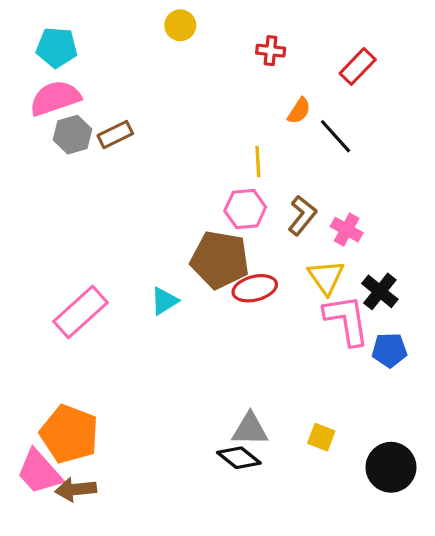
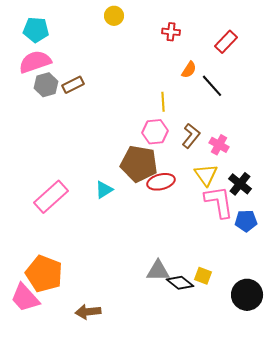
black diamond: (239, 458) -> (180, 283), moved
brown arrow: (76, 489) -> (88, 312), moved

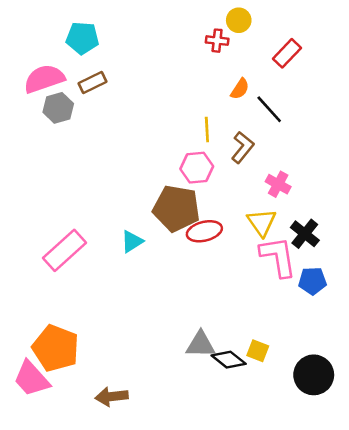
yellow circle: (114, 16) -> (239, 20), moved
cyan pentagon: (36, 30) -> (82, 38), moved
brown rectangle: (73, 85) -> (93, 83), moved
brown L-shape: (191, 136) -> (243, 147), moved

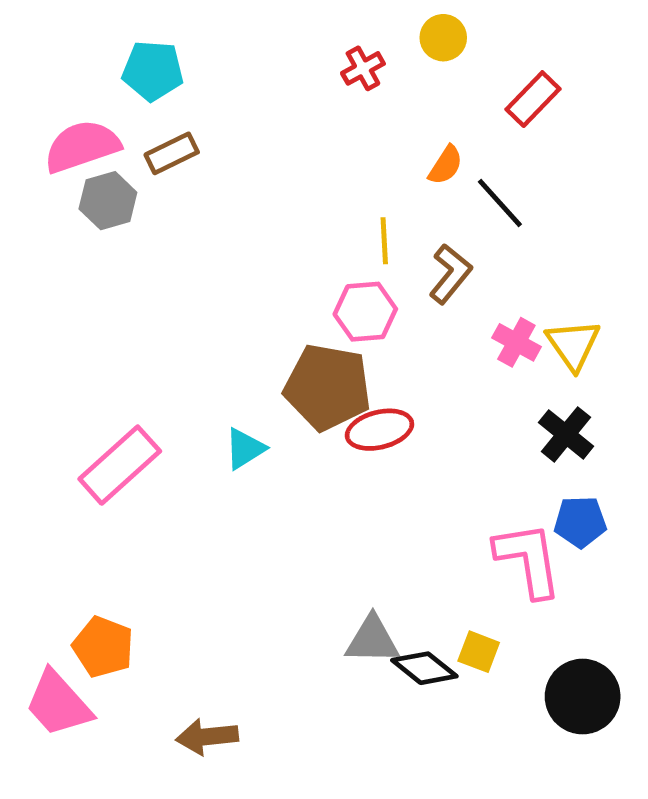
red cross: (217, 41) -> (363, 68), moved, turned -35
yellow triangle: (262, 222) -> (573, 345), moved
pink L-shape: (278, 257) -> (528, 560), moved
orange pentagon: (56, 348) -> (103, 647), size x0.7

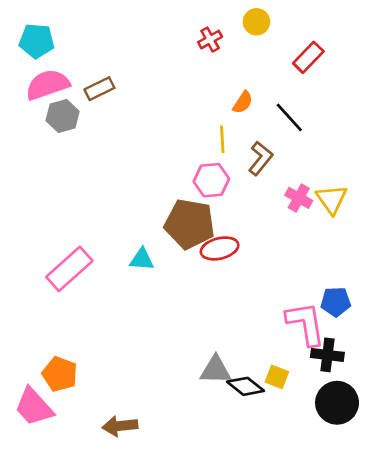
cyan pentagon: (153, 71) -> (37, 41), moved
orange semicircle: (446, 165) -> (243, 102), moved
black cross: (566, 434) -> (327, 355), moved, turned -32
cyan triangle: (245, 449) -> (142, 259), turned 36

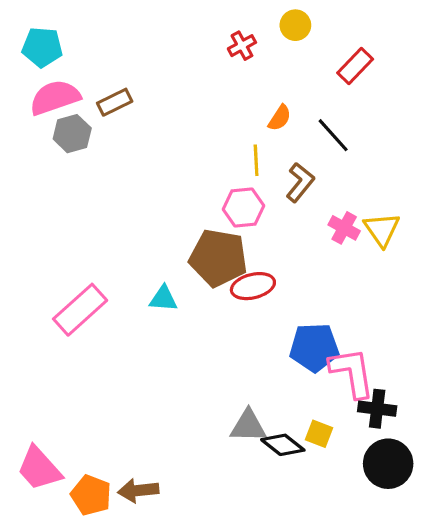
blue pentagon: (336, 302) -> (314, 347), moved, size x1.4
orange pentagon: (60, 374) -> (91, 495), moved

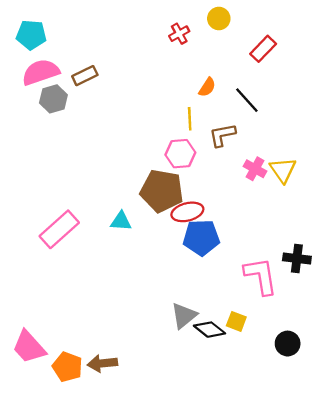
brown L-shape: (300, 182) -> (222, 135), turned -140
blue pentagon: (314, 347) -> (201, 238), moved
black cross: (377, 409) -> (297, 258), moved
gray triangle: (248, 426) -> (184, 316), turned -40
black circle: (388, 464) -> (288, 344), size x0.7

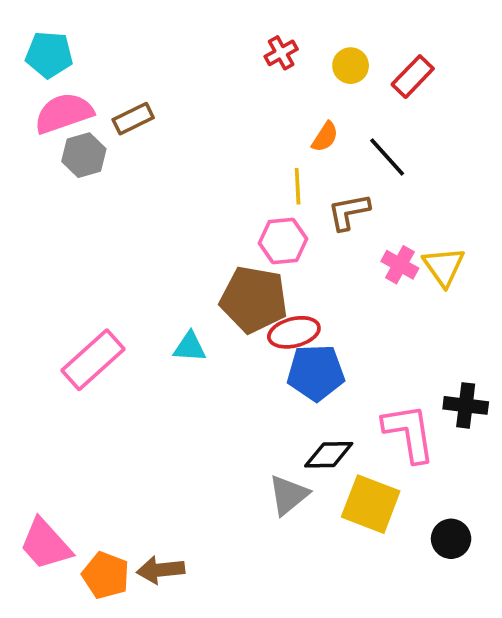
yellow circle: (219, 18) -> (351, 66), moved
yellow square: (236, 321) -> (371, 504), size x1.8
black diamond: (210, 330) -> (329, 455), moved, turned -40

